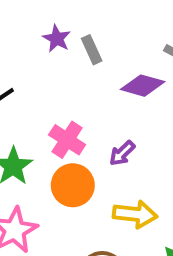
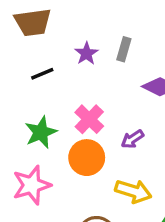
purple star: (57, 39) -> (86, 53), moved
gray rectangle: (92, 50) -> (124, 49), turned 30

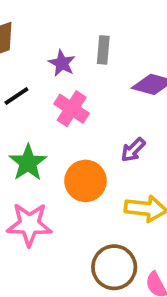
pink cross: (89, 119) -> (72, 109), moved
pink star: (32, 185) -> (29, 224), turned 30

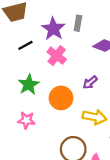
purple star: (62, 63) -> (53, 29), size x1.5
pink star: (29, 224) -> (26, 120), size x0.7

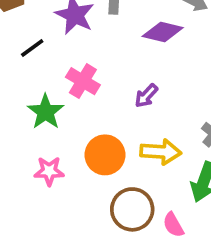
pink cross: (57, 56) -> (83, 81), moved
orange circle: (61, 98) -> (105, 155), moved

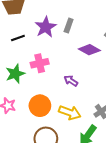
pink cross: (83, 81) -> (40, 63), turned 30
purple arrow: (146, 96) -> (71, 81), turned 64

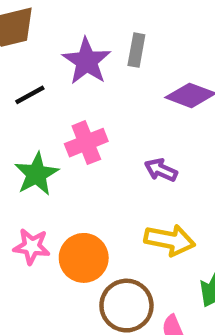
orange circle: (40, 106) -> (84, 258), moved

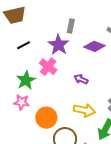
purple star: (87, 61) -> (58, 45), moved
pink cross: (86, 143) -> (48, 67), turned -30
pink star: (32, 246) -> (22, 102), moved

